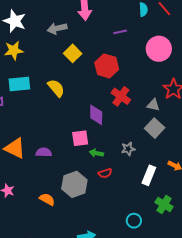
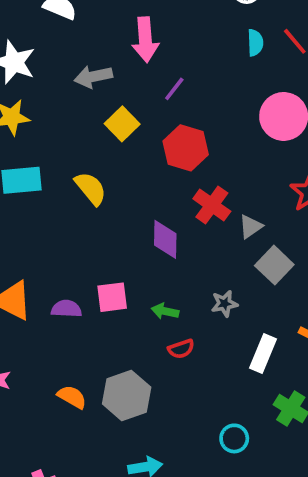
purple line: (120, 32) -> (174, 89), moved, turned -40
gray triangle: (153, 105) -> (251, 227), moved, turned -48
pink square: (80, 138) -> (112, 297), moved
gray hexagon: (74, 184) -> (127, 396), moved

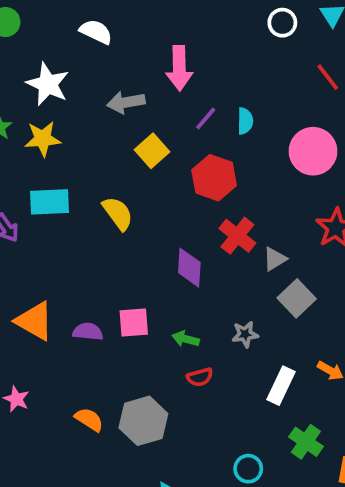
cyan semicircle: (255, 43) -> (245, 121), moved

